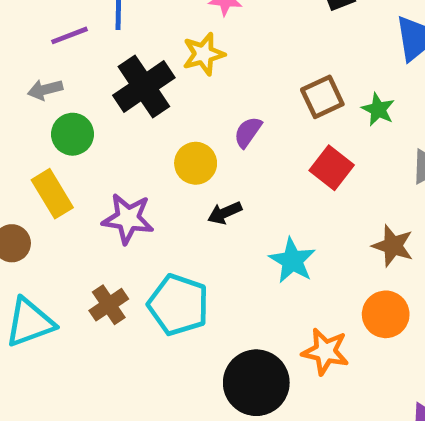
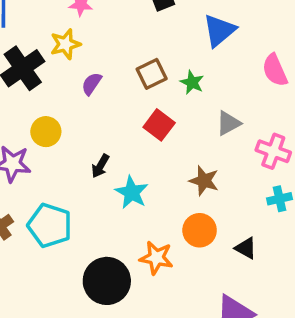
purple semicircle: (248, 132) -> (92, 84), moved
yellow circle: (196, 163) -> (46, 132), moved
black arrow: (225, 213) -> (100, 166), moved, turned -35

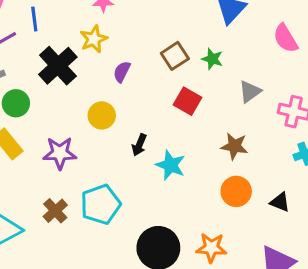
yellow circle: (46, 132) -> (102, 115), moved
cyan pentagon: (50, 225) -> (100, 204), turned -30
orange star: (156, 258) -> (211, 248), moved

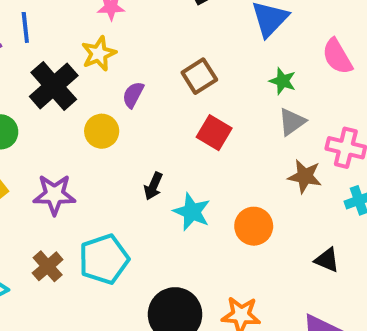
green star: (212, 59) -> (283, 81), moved
yellow circle: (102, 115) -> (102, 131), moved
brown star: (234, 146) -> (305, 176), moved
orange circle: (236, 191) -> (254, 226), moved

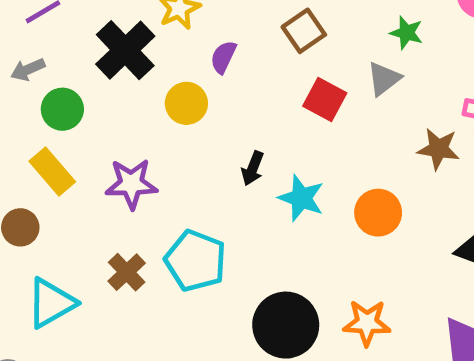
gray triangle: (292, 122) -> (384, 79), moved
cyan pentagon: (104, 259) -> (196, 261), turned -30

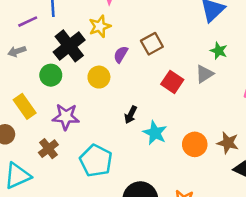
brown square: (304, 31) -> (152, 44), moved
green circle: (62, 109) -> (51, 75), moved
brown star: (438, 149) -> (228, 143), moved
brown cross: (127, 272) -> (48, 149), moved

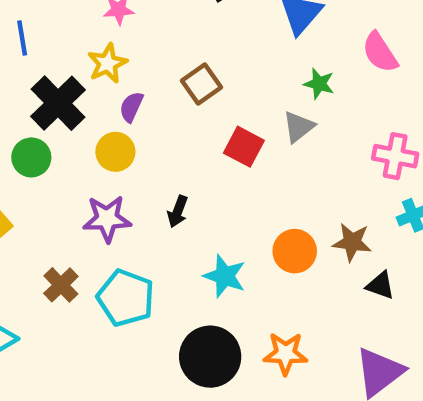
purple semicircle: (121, 54) -> (131, 107), moved
purple star: (66, 117) -> (107, 219), moved
cyan star: (155, 133) -> (225, 276), moved
brown cross: (48, 149) -> (61, 285), moved

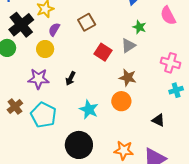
brown star: (352, 242) -> (128, 78), moved
orange star: (285, 354) -> (124, 150), moved

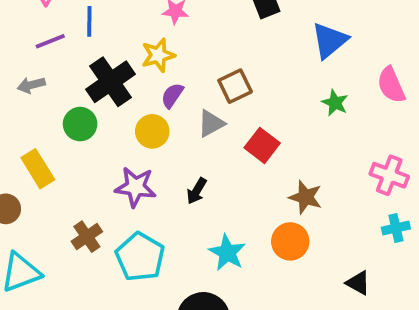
gray triangle: (128, 46) -> (211, 123), moved

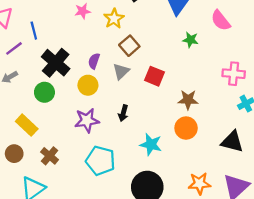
yellow star: (158, 55) -> (114, 19), moved
brown cross: (87, 237) -> (50, 156), moved
black triangle: (358, 283) -> (232, 142), size x1.5

